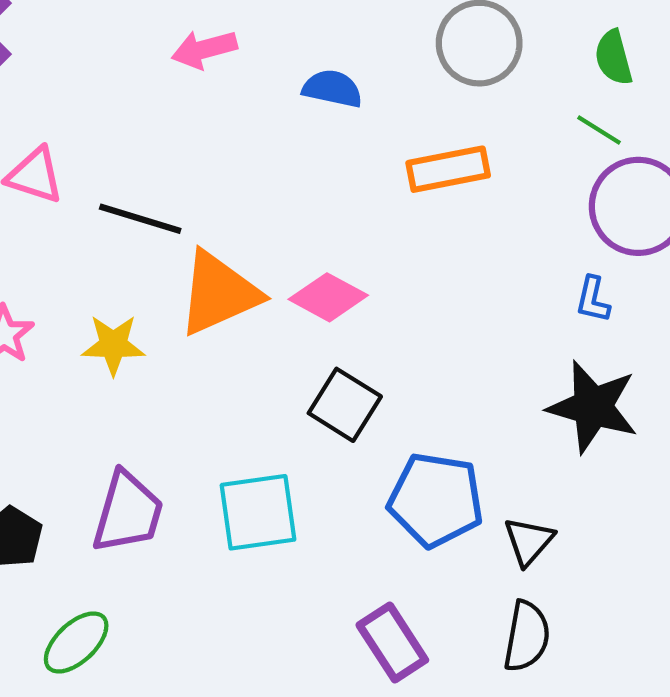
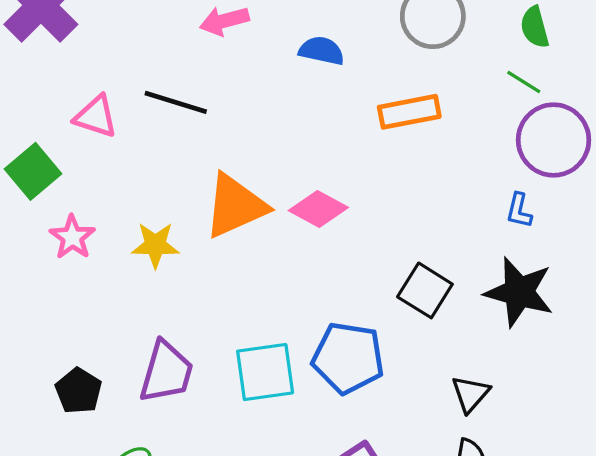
black line: (140, 219) -> (176, 102), moved
black square: (345, 405) -> (425, 290), moved
blue pentagon: (436, 500) -> (348, 358), moved

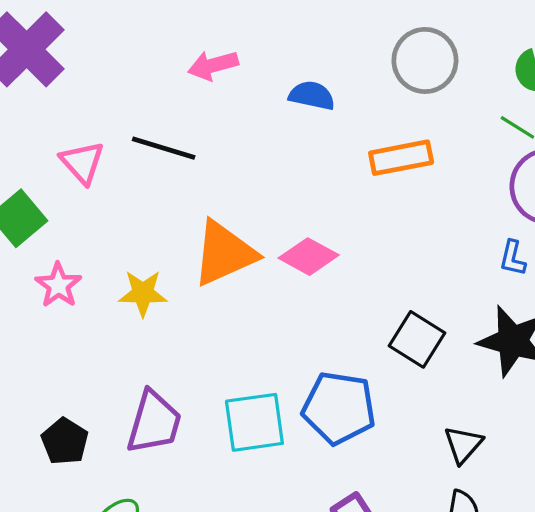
pink triangle: (96, 116) -> (82, 162), turned 30

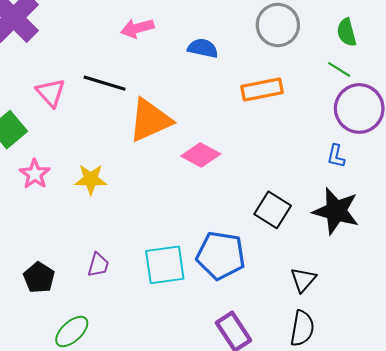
orange triangle: (224, 253) -> (150, 120), moved
purple trapezoid: (154, 422) -> (98, 265), size x0.6

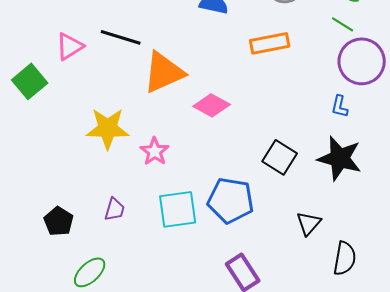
pink triangle: (51, 93) -> (70, 46), turned 40
pink star: (35, 174) -> (155, 151), moved
yellow star: (91, 179) -> (108, 128), size x1.4
black semicircle: (302, 328) -> (345, 258), moved

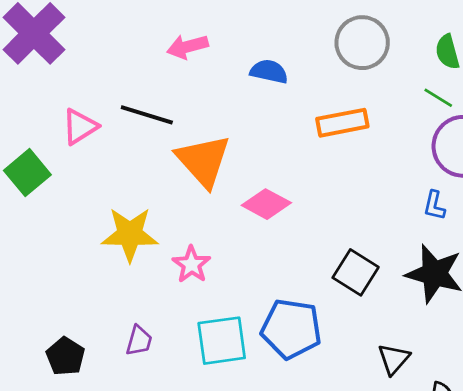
orange triangle: (164, 72) -> (203, 161), turned -48

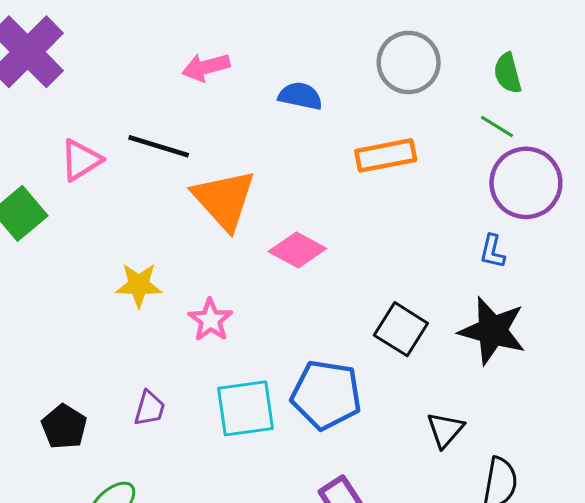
yellow star: (130, 234) -> (139, 285), size x0.7

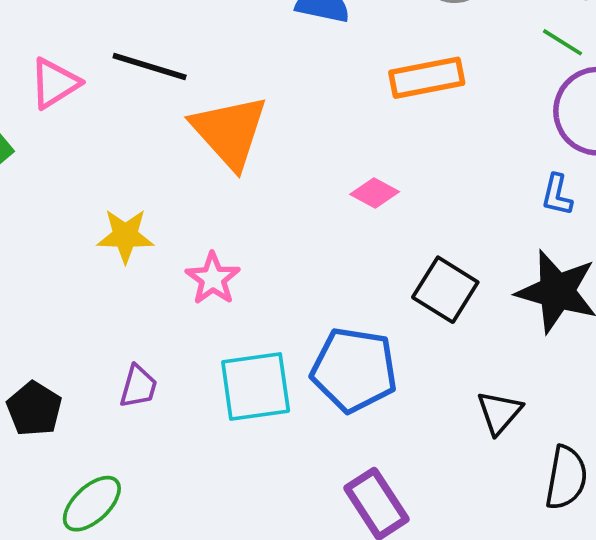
pink diamond: (297, 250) -> (375, 193), moved, size x0.7

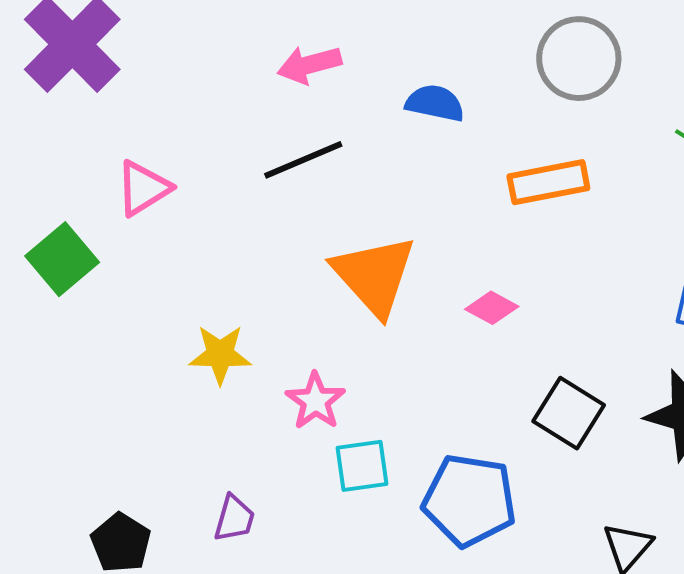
black line: (150, 67) -> (303, 160), moved, turned -40
orange triangle: (230, 132) -> (374, 275), moved
cyan square: (256, 386) -> (362, 466), moved, size x0.7

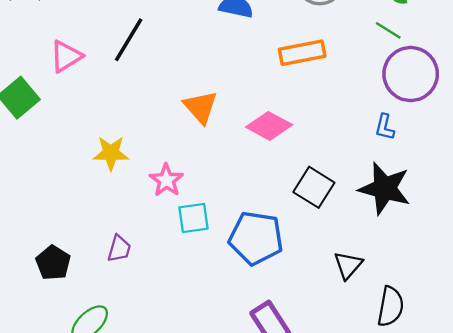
black line: (303, 160) -> (129, 40), moved, turned -36
orange triangle: (374, 275) -> (201, 107), size x0.7
pink diamond: (492, 308) -> (269, 126), size x1.5

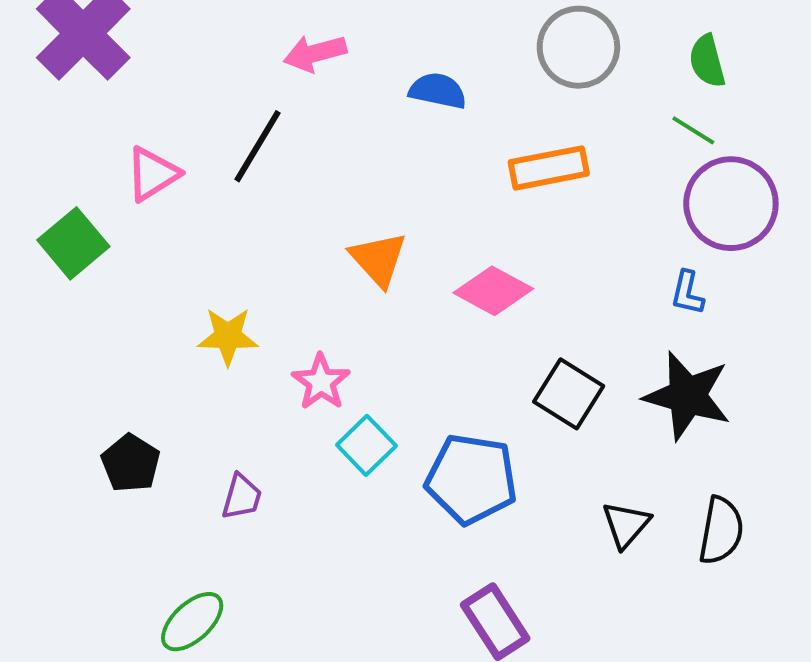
cyan square: (193, 218) -> (366, 445), turned -36
black pentagon: (53, 263) -> (131, 463), moved
black semicircle: (391, 306) -> (721, 530), moved

